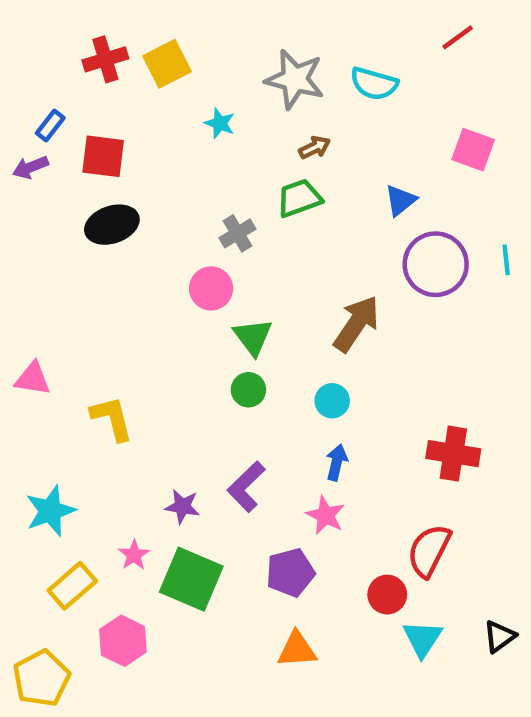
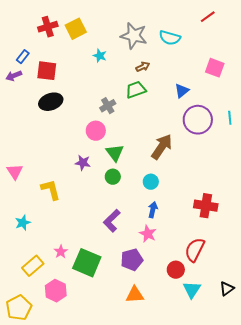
pink triangle: (33, 379) -> (15, 172), turned 48
purple star: (182, 506) -> (83, 163), moved
cyan star: (50, 511) -> (23, 223), moved, size x0.7

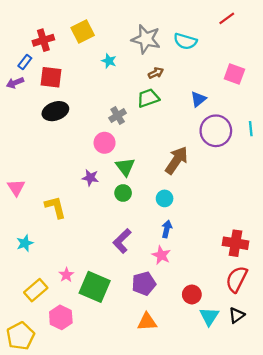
red cross: (48, 27) -> (43, 40), moved
red cross: (206, 206) -> (235, 243), moved
red semicircle: (195, 250) -> (237, 279), moved
black triangle: (227, 289) -> (237, 315), moved

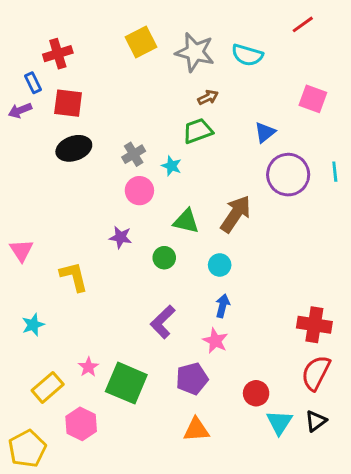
yellow square: (83, 31) -> (141, 42), moved
cyan star: (109, 61) -> (172, 166), moved
blue rectangle: (25, 62) -> (33, 83), turned -64
gray cross: (118, 115) -> (134, 154), moved
green triangle: (125, 167) -> (186, 221), moved, turned -40

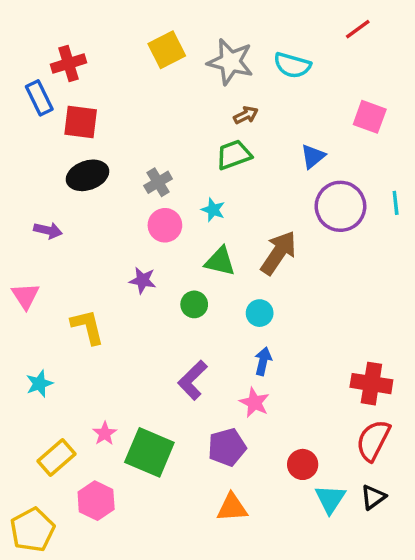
blue rectangle: (33, 83) -> (39, 98), size x1.4
purple arrow: (20, 110) -> (48, 230), moved, turned -145
cyan star: (172, 166) -> (213, 210), moved

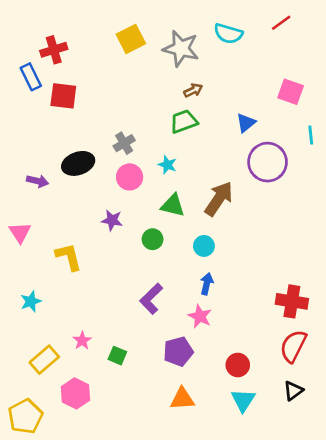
cyan semicircle: (292, 65) -> (228, 34), moved
black ellipse: (88, 175) -> (78, 163), moved
cyan line: (396, 203) -> (311, 135), moved
green square: (149, 452) -> (117, 356), size x0.5
cyan triangle: (330, 499) -> (243, 400), moved

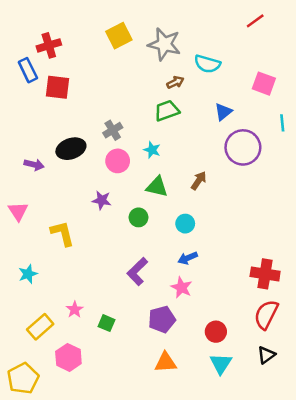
cyan semicircle: (228, 34) -> (207, 64), moved
brown arrow: (219, 199) -> (199, 181), size x0.6
blue arrow: (207, 284) -> (188, 258), turned -126

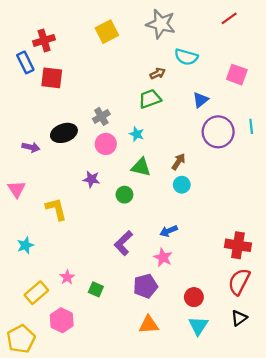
gray star: (164, 44) -> (161, 24), moved
cyan line: (282, 123) -> (251, 126), moved
cyan circle: (185, 224) -> (182, 185), moved

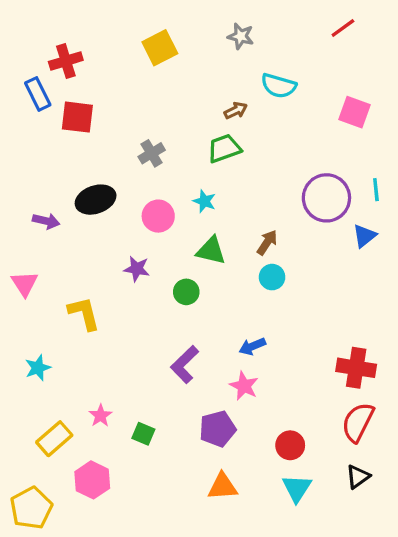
gray star: (161, 24) -> (241, 36), size x0.6
blue triangle: (200, 100) -> (364, 236), moved
gray cross: (101, 116) -> (152, 153), moved

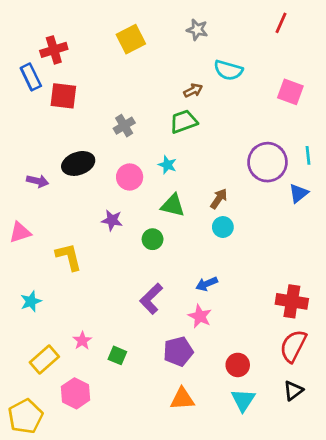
red line: (343, 28) -> (281, 23), turned -30
pink triangle: (25, 284) -> (20, 232), turned 45

